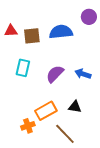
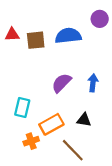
cyan rectangle: (23, 68) -> (22, 108), moved
blue arrow: (83, 74) -> (93, 83), turned 77

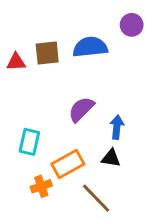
red triangle: (12, 35) -> (16, 62), moved
blue arrow: (93, 83) -> (117, 127), moved

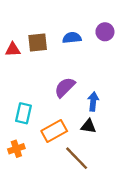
purple circle: (132, 25) -> (105, 32), moved
blue semicircle: (90, 47) -> (72, 38), size x0.7
orange cross: (41, 186) -> (16, 149), moved

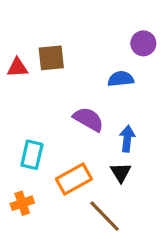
blue semicircle: (72, 38) -> (121, 79), moved
purple semicircle: (65, 87) -> (88, 119), turned 75
black triangle: (88, 126) -> (121, 173), turned 49

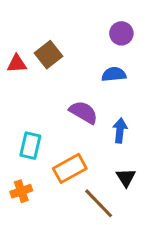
purple circle: (143, 43) -> (121, 33), moved
brown square: (51, 58) -> (49, 55), turned -32
black triangle: (121, 173) -> (126, 178), moved

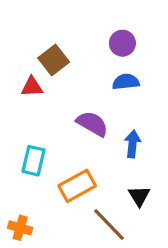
purple circle: (121, 33) -> (122, 43), moved
red triangle: (17, 64) -> (32, 87), moved
orange cross: (21, 191) -> (20, 228), moved, turned 35

